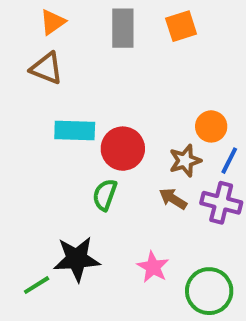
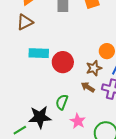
brown triangle: (47, 68) -> (25, 22), turned -48
green semicircle: (105, 195) -> (62, 102), moved

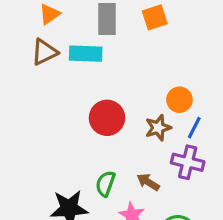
cyan rectangle: (39, 53) -> (86, 54), moved
brown arrow: (88, 87) -> (148, 182), moved

